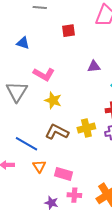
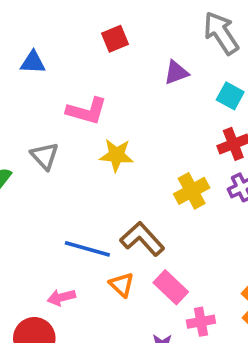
red square: (69, 31) -> (115, 39), moved
gray triangle: (17, 92) -> (45, 156), size x0.7
brown L-shape: (57, 132) -> (142, 239), moved, turned 35
pink rectangle: (64, 174) -> (171, 287), turned 42

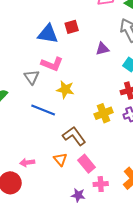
blue triangle: (33, 62) -> (48, 34), moved, size x1.5
gray triangle: (45, 156) -> (32, 77), moved
blue line: (87, 249) -> (43, 110), moved

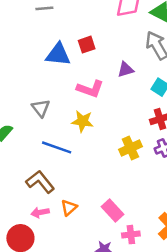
pink L-shape: (52, 64) -> (90, 89), moved
brown L-shape: (74, 136) -> (40, 182), moved
orange triangle: (60, 159) -> (69, 208), moved, turned 32

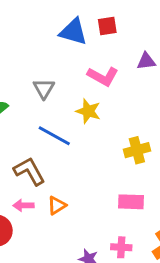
pink rectangle: (112, 211) -> (131, 202), moved, turned -55

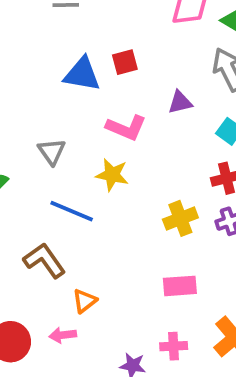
pink arrow: (23, 205) -> (63, 335), moved

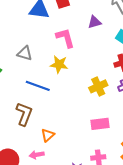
pink L-shape: (126, 128) -> (65, 38), turned -125
gray triangle: (52, 152) -> (25, 53), turned -35
brown L-shape: (44, 260) -> (24, 114), turned 60

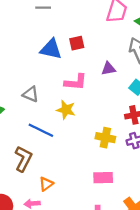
pink L-shape: (65, 38) -> (76, 82), turned 105
yellow cross: (98, 86) -> (105, 138), turned 30

